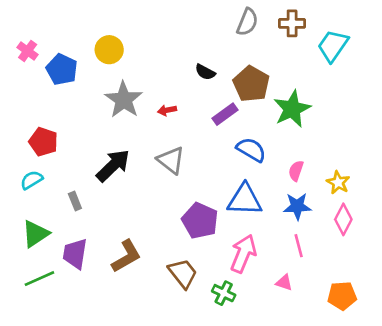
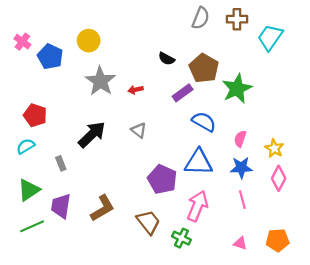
gray triangle: (171, 160) -> (139, 130), size x0.7
pink triangle: (284, 283) -> (240, 243), moved

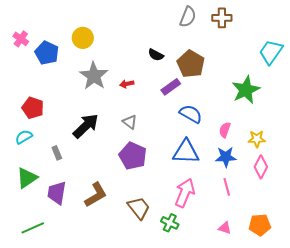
cyan trapezoid: (270, 37) -> (271, 52), moved
green star: (237, 89) -> (246, 90), moved
yellow star: (274, 148) -> (257, 139), turned -30
purple pentagon: (162, 179) -> (133, 156), moved
green line: (32, 226) -> (33, 228), moved

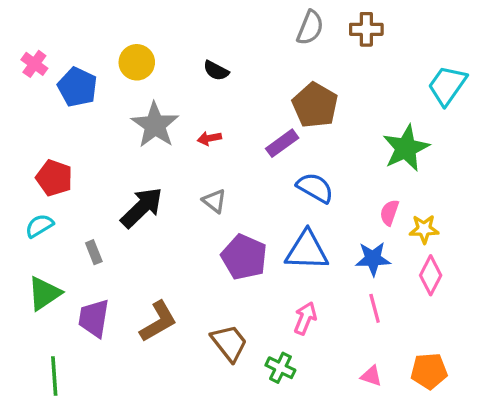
black semicircle: (156, 55) -> (216, 71), moved
pink semicircle: (225, 130) -> (389, 213), moved
purple pentagon: (133, 156) -> (244, 257), moved
pink arrow: (185, 193) -> (305, 318), size x0.7
green line: (33, 228) -> (54, 376), turned -70

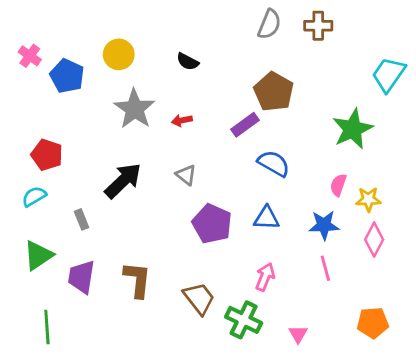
blue triangle: (307, 251) -> (267, 218), size x0.7
brown L-shape: (158, 322) -> (137, 280), turned -54
green cross: (280, 368) -> (244, 320), size x1.4
pink triangle: (371, 376) -> (298, 334), moved, turned 42

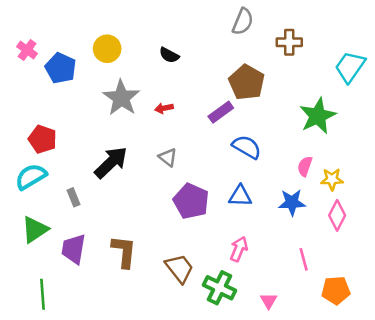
brown cross: (318, 26) -> (289, 42), moved
cyan semicircle: (34, 196) -> (31, 177), size x1.4
pink line: (325, 268) -> (304, 259), moved

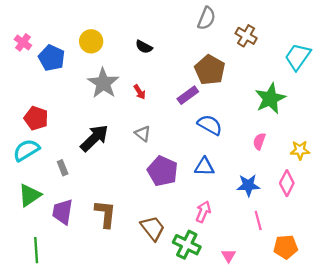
brown cross: (289, 42) -> (246, 36), turned 30
red arrow: (164, 108) -> (139, 92), turned -112
yellow star: (332, 179) -> (300, 150), moved
blue star: (292, 202) -> (248, 185), moved

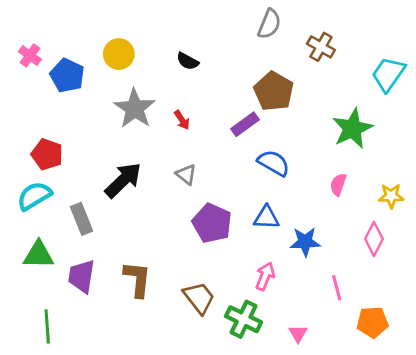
gray rectangle: (63, 168) -> (82, 219), size x1.5
blue star: (248, 185) -> (305, 242), moved
green triangle: (30, 195) -> (39, 255), turned 35

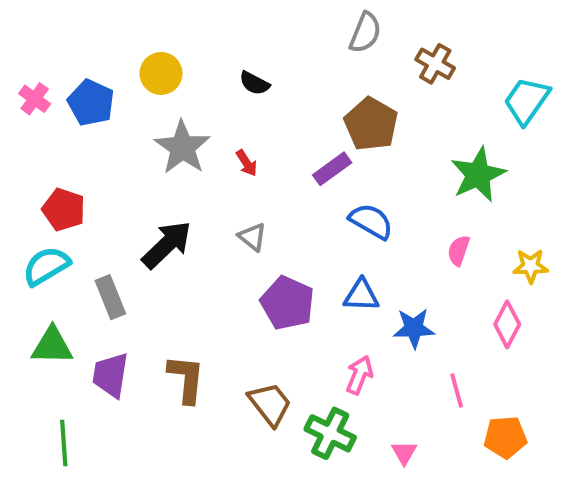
pink cross: (30, 55) -> (35, 99), moved

